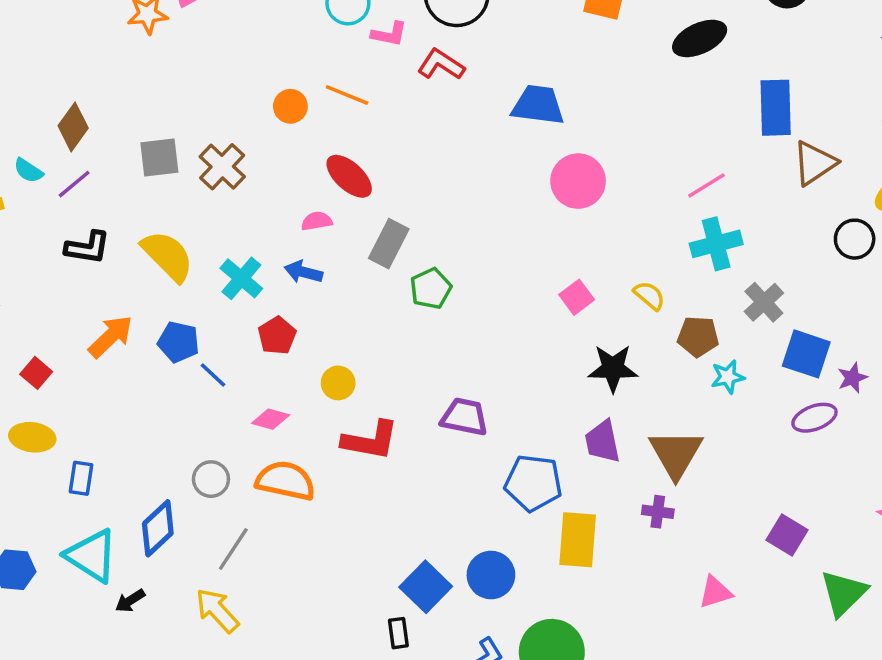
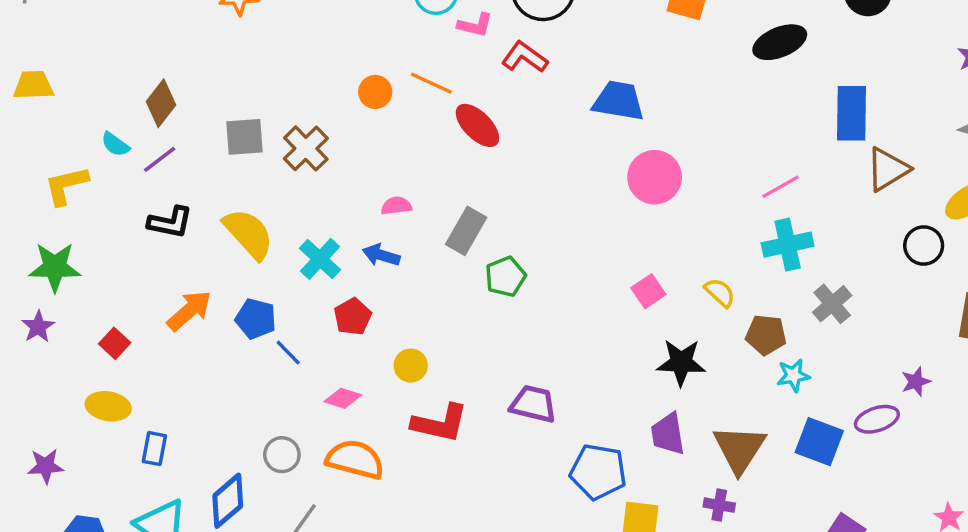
red ellipse: (349, 176) -> (477, 125), moved
blue square: (806, 354) -> (819, 442), moved

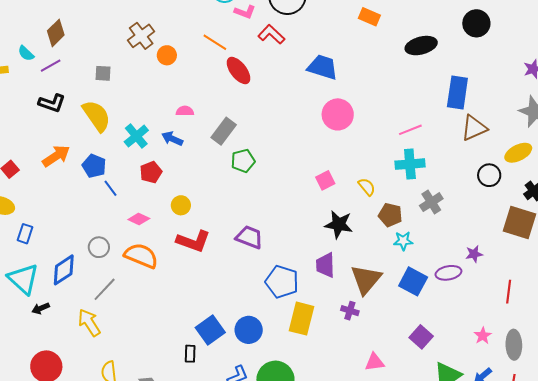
orange circle: (375, 92) -> (167, 55), moved
gray square: (245, 137) -> (103, 73), moved, size x0.7
brown cross: (306, 148) -> (141, 36), moved

